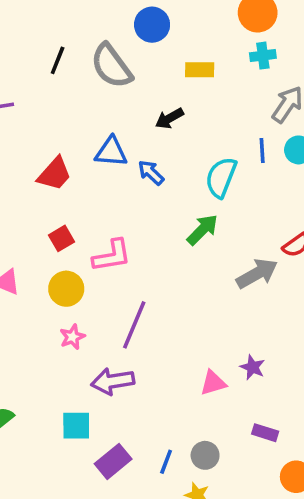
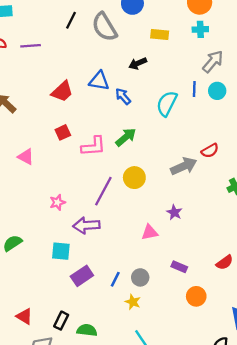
green arrow: (202, 230) -> (126, 137), moved
yellow circle: (66, 289) -> (134, 178), moved
pink star: (72, 337) -> (57, 202), moved
purple star: (252, 367) -> (174, 212), moved

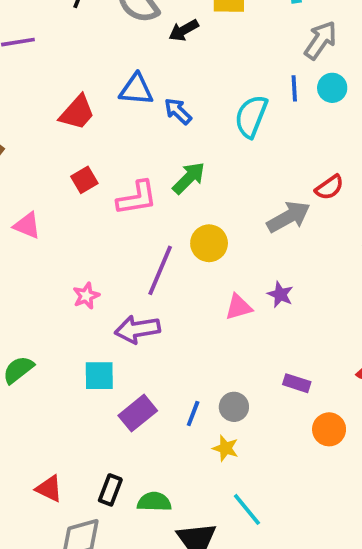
black arrow: (138, 63) -> (184, 30), moved
pink triangle: (150, 232) -> (239, 307), moved

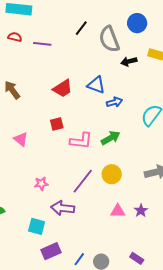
blue arrow: (178, 111) -> (114, 102), turned 105

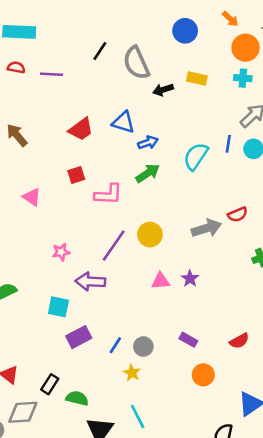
blue circle: (137, 23) -> (185, 31), moved
green arrow: (111, 138) -> (148, 173), moved

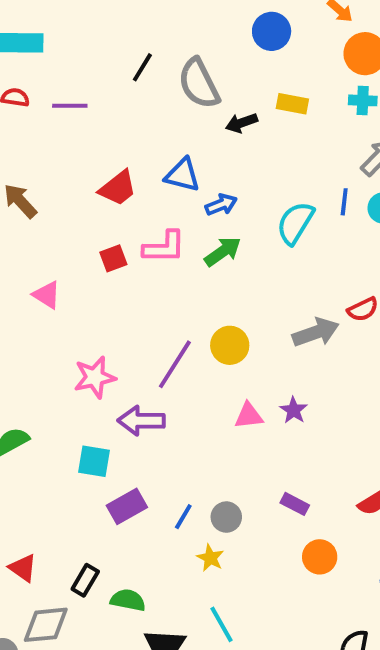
pink L-shape: (108, 194) -> (164, 247), moved
pink star: (61, 252) -> (95, 377), size x1.5

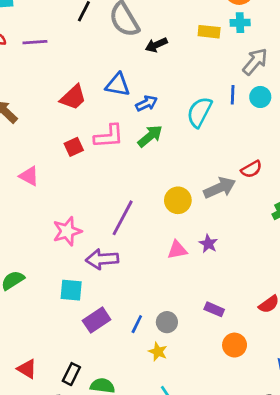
yellow rectangle: (292, 104) -> (209, 32), moved
yellow circle: (230, 345) -> (178, 200), moved

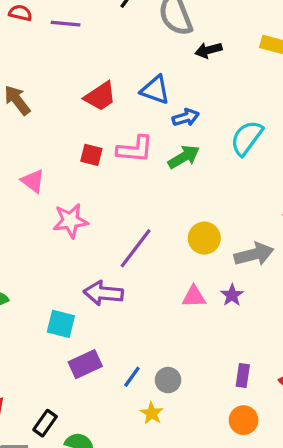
red square: (74, 147) -> (91, 155), turned 30
gray arrow: (220, 188) -> (254, 254), moved
pink star: (67, 231) -> (70, 221), moved
purple rectangle: (214, 309) -> (243, 375), moved, turned 66

